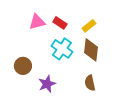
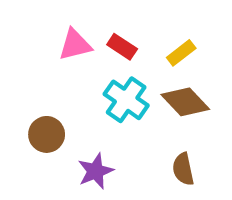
brown diamond: (91, 50) -> (185, 102), turned -50

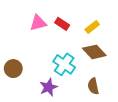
cyan cross: (126, 100) -> (64, 64), moved
brown circle: (47, 134) -> (13, 69), moved

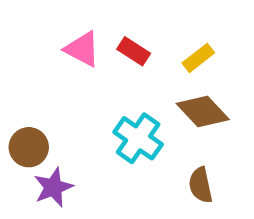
pink triangle: (38, 23) -> (82, 49), turned 42
purple star: (49, 87) -> (53, 187), moved

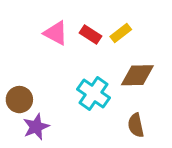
yellow rectangle: (198, 58) -> (121, 33), moved
brown diamond: (203, 111) -> (137, 75), turned -48

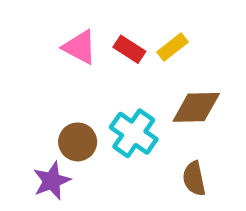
brown circle: (19, 100) -> (78, 142), moved

